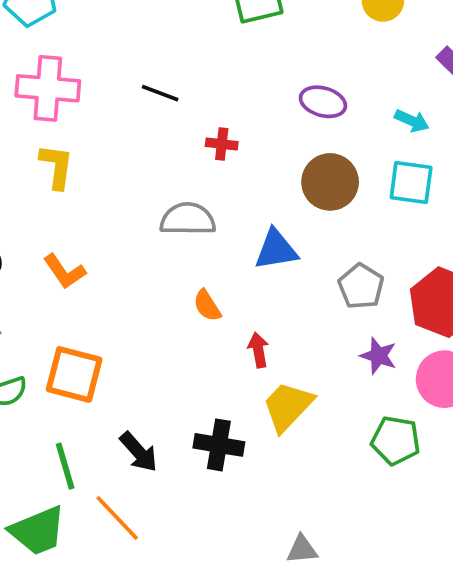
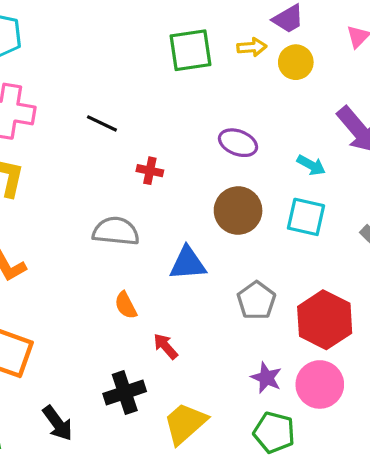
red arrow: (258, 350) -> (165, 346), turned -36
purple star: (378, 356) -> (266, 378), moved
yellow trapezoid: (288, 406) -> (185, 423), moved
black cross: (219, 445) -> (125, 392), moved, turned -33

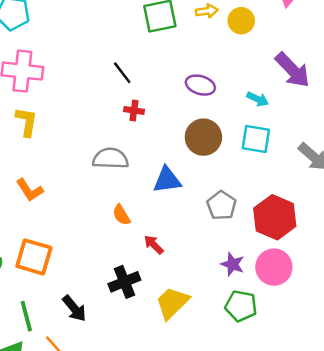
black line: (102, 123) -> (122, 73), moved, turned 30

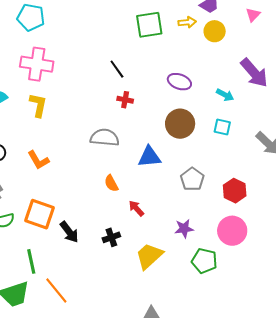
cyan square: (256, 139) -> (222, 127), size x0.7
red hexagon: (275, 217) -> (235, 191), size x0.7
purple star: (233, 264) -> (184, 229), moved, turned -30
black cross: (124, 282) -> (111, 237), size x0.7
black arrow: (74, 308) -> (69, 232), moved

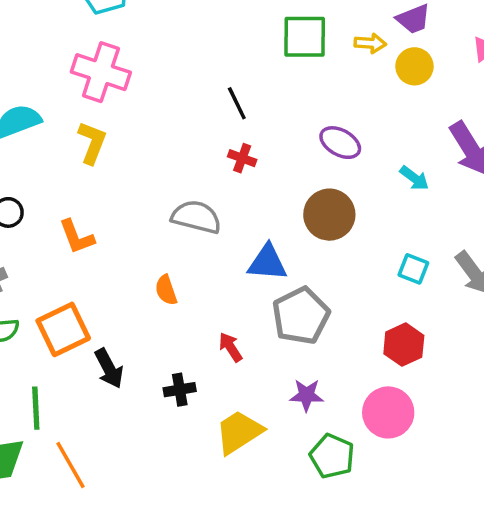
cyan square: (222, 127) -> (413, 269), moved
gray pentagon: (192, 179) -> (301, 316), moved, size x1.4
orange semicircle: (111, 183) -> (166, 290), moved
orange square: (39, 214) -> (63, 329), turned 36

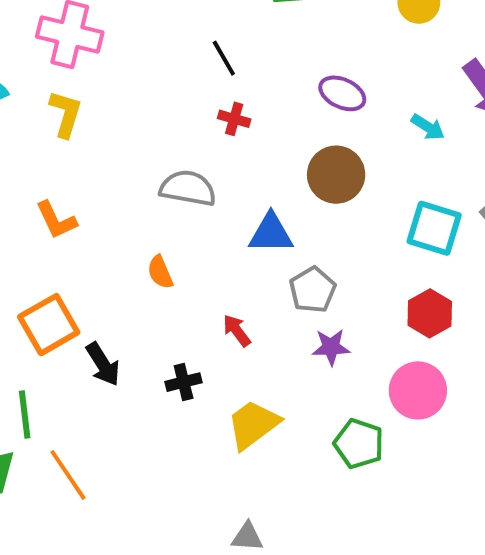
cyan square: (413, 269) -> (434, 228), size x1.6
gray pentagon: (301, 316) -> (313, 290), size x0.7
purple star: (307, 395) -> (331, 347), moved

